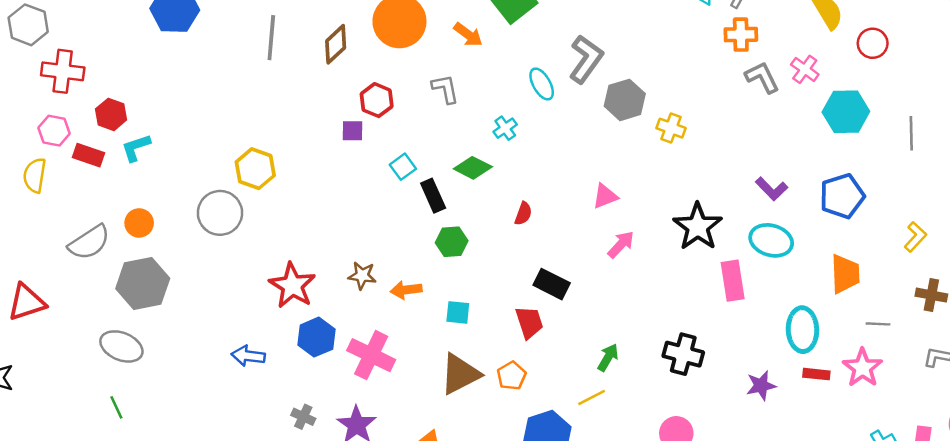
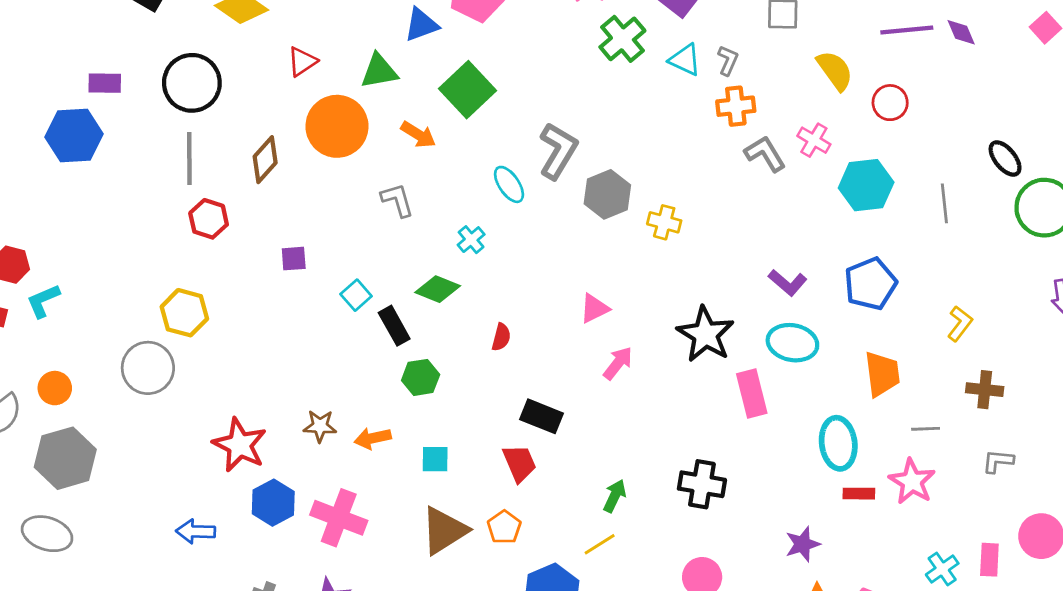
red hexagon: (377, 100) -> (209, 219), moved
purple star: (761, 386) -> (803, 544), moved

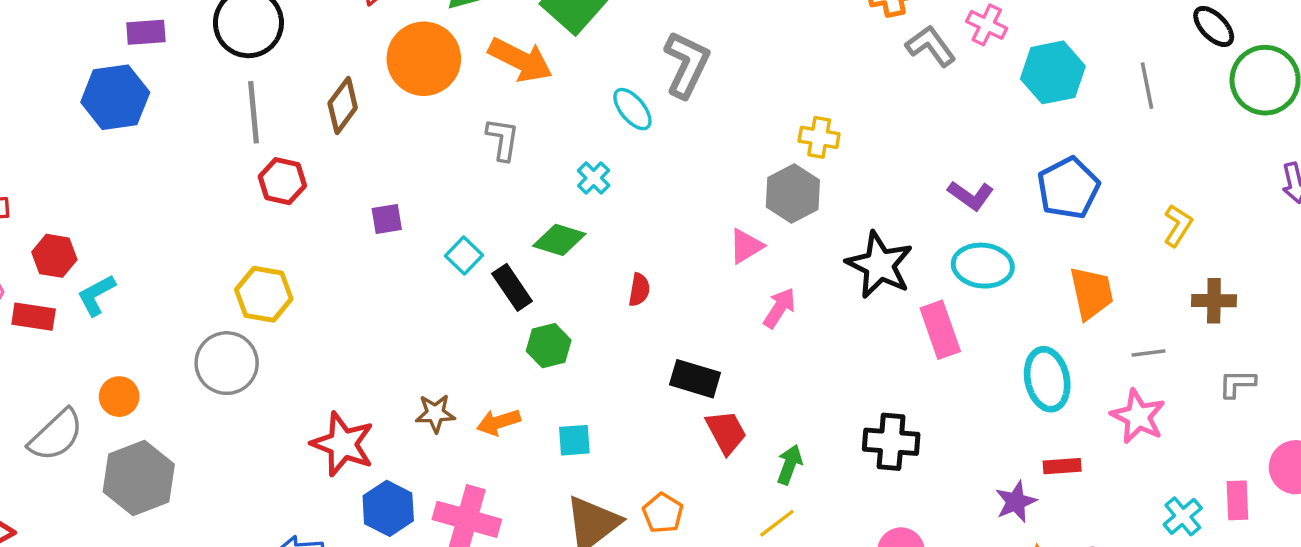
orange arrow: (418, 135) -> (520, 60), size x1.5
gray hexagon: (607, 194) -> (793, 194), moved
gray L-shape: (397, 200) -> (503, 139), turned 30
red trapezoid: (519, 463) -> (726, 432), moved
red rectangle: (859, 494) -> (1062, 466), moved

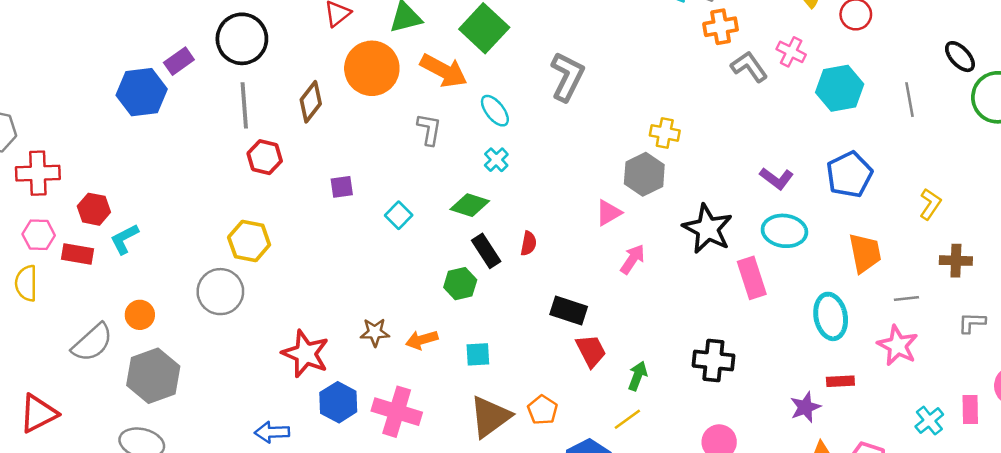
purple rectangle: (146, 32) -> (179, 61), moved, turned -32
cyan ellipse: (632, 109) -> (495, 111), moved
black rectangle: (512, 287) -> (486, 251), moved

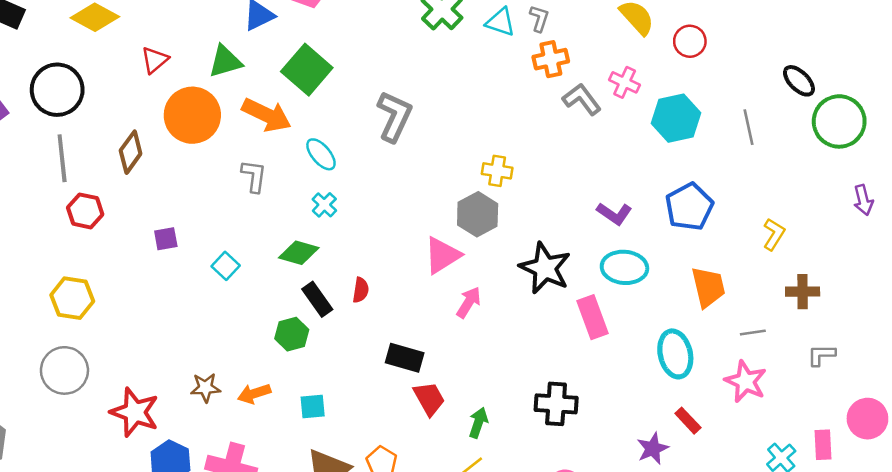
pink triangle: (609, 213) -> (442, 255), size x1.4
gray circle: (220, 292) -> (64, 370), moved
red rectangle: (840, 381) -> (688, 421), turned 52

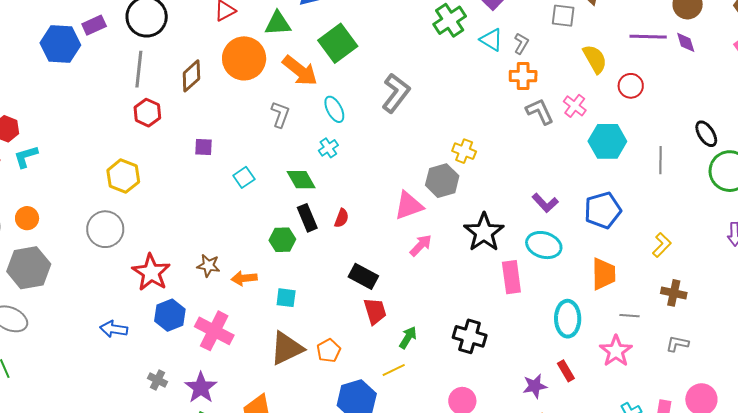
green diamond: (299, 253) -> (301, 180), turned 32

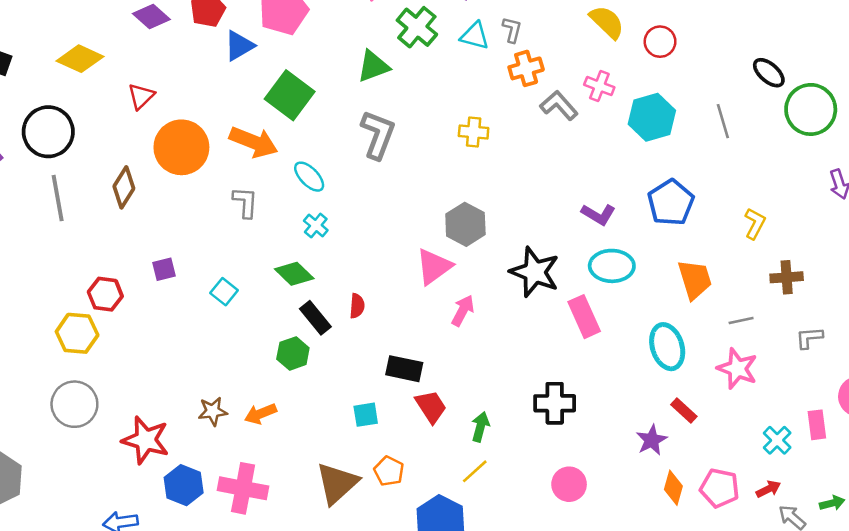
green triangle: (278, 23) -> (373, 66), moved
red hexagon: (147, 113) -> (105, 294), moved
yellow cross: (464, 151) -> (474, 132), moved
cyan square: (286, 298) -> (366, 415), moved

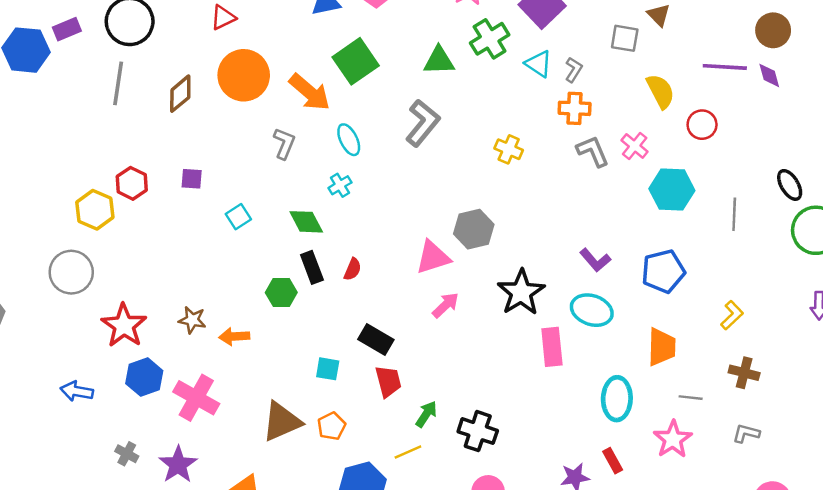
black cross: (555, 403) -> (478, 431), moved

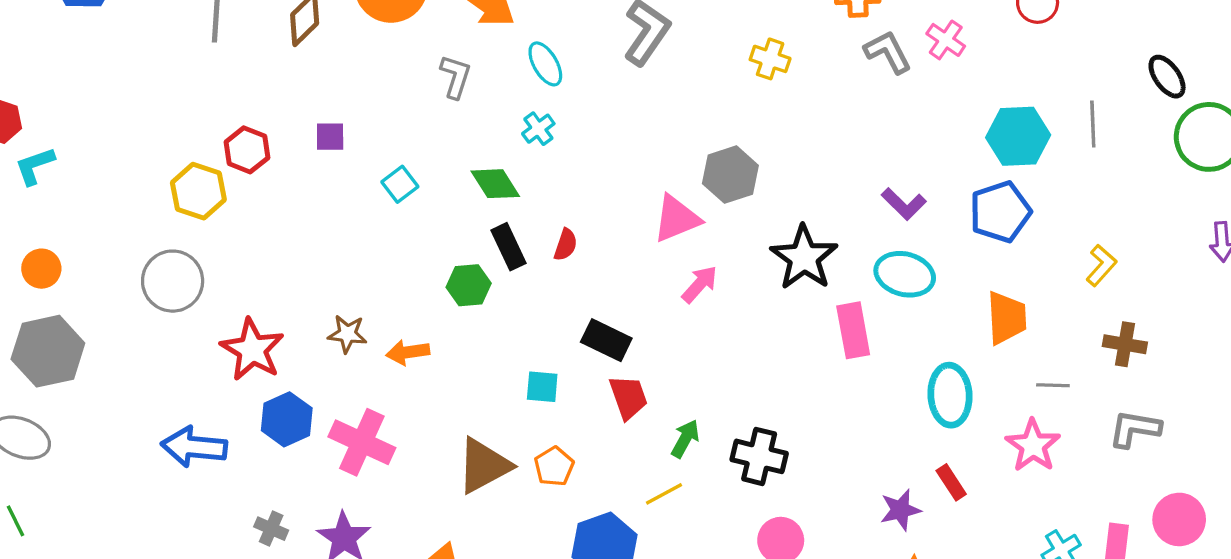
cyan hexagon: (672, 190) -> (1018, 136), moved
blue arrow: (77, 391) -> (194, 447), size x1.4
gray L-shape: (746, 433) -> (1135, 429), size x1.4

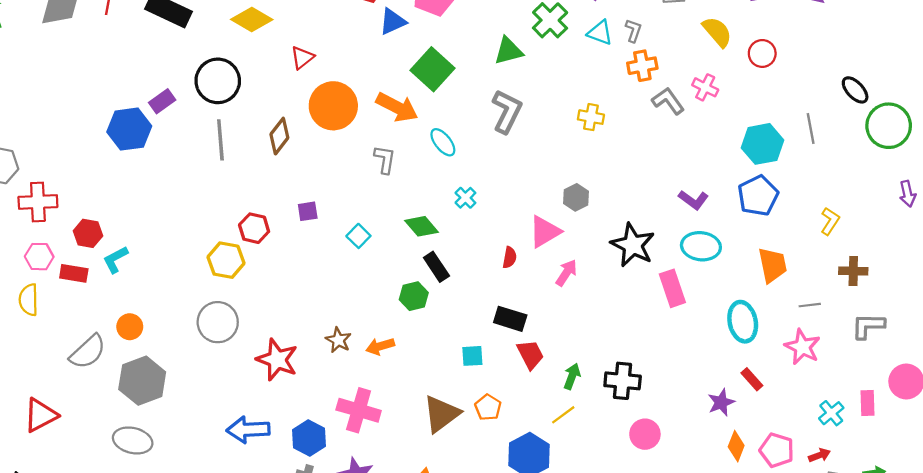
cyan cross: (538, 129) -> (465, 198), moved
gray hexagon: (730, 175) -> (576, 197), size x0.7
red semicircle: (566, 245) -> (510, 257), moved
brown star: (347, 334) -> (338, 340), turned 30
blue hexagon: (287, 419) -> (309, 438), moved

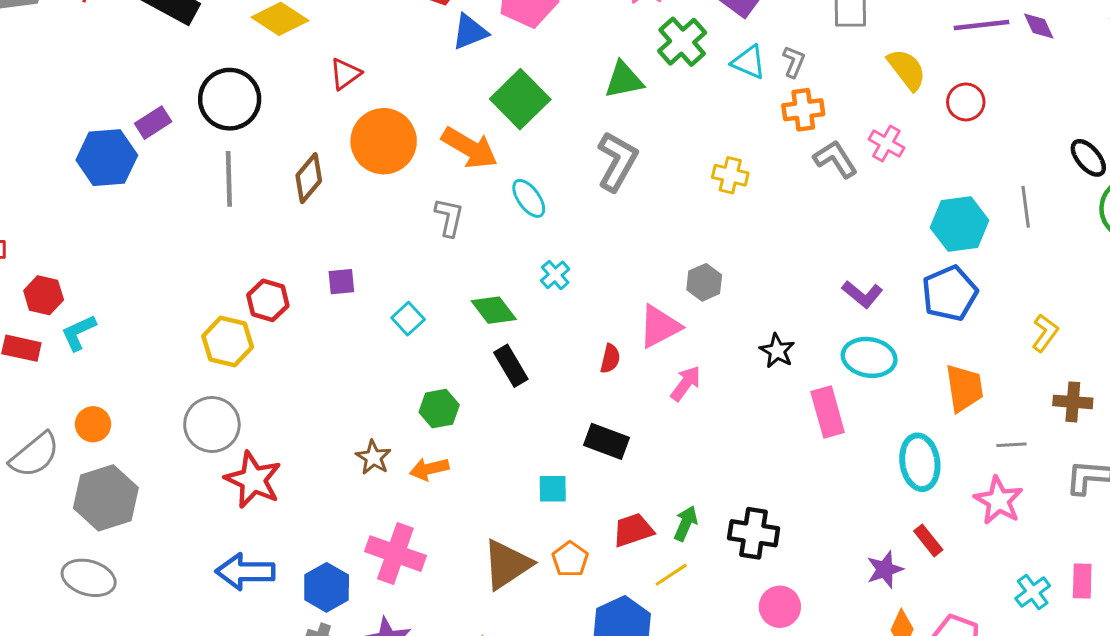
black star: (633, 245) -> (777, 351), size x0.6
green hexagon: (414, 296) -> (439, 409), moved
red trapezoid: (530, 354) -> (633, 530), moved, turned -84
red star: (277, 360) -> (253, 480), moved

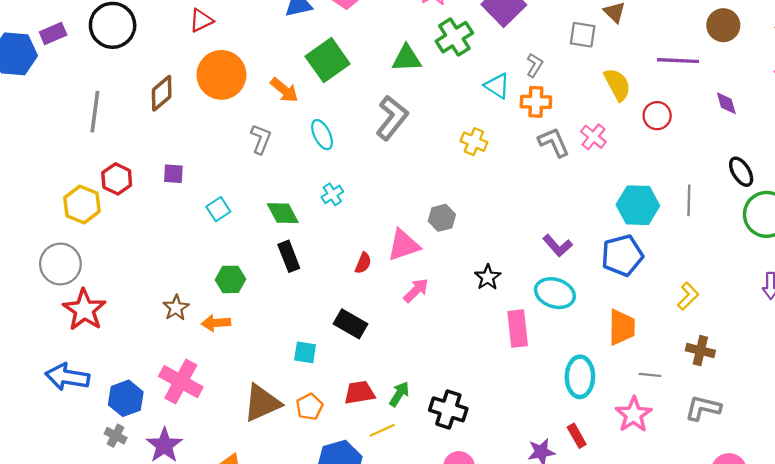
purple diamond: (1039, 26) -> (726, 103), moved
cyan triangle: (749, 62) -> (497, 86), moved
orange arrow: (469, 148) -> (284, 90), size x0.7
gray line: (229, 179) -> (95, 112), moved

